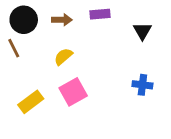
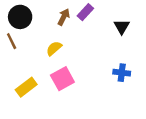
purple rectangle: (100, 14) -> (85, 12), turned -42
brown arrow: (62, 20) -> (64, 17), moved, turned -63

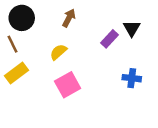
purple rectangle: (85, 12) -> (109, 39), moved
yellow rectangle: (26, 87) -> (16, 73), moved

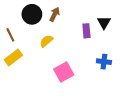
black circle: (22, 18) -> (32, 14), moved
purple rectangle: (109, 39) -> (86, 31), turned -48
pink square: (68, 85) -> (64, 72), moved

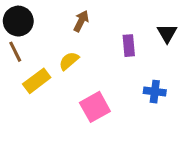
black circle: (32, 14) -> (18, 21), moved
black triangle: (104, 23) -> (167, 33), moved
yellow rectangle: (13, 58) -> (37, 81), moved

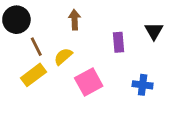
brown arrow: (81, 21) -> (75, 20), turned -30
brown line: (15, 52) -> (36, 47), moved
pink square: (95, 107) -> (89, 82), moved

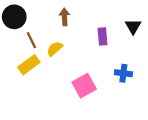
pink square: (89, 82) -> (84, 86), moved

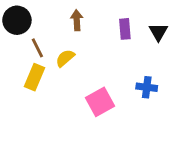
purple rectangle: (103, 36) -> (125, 29), moved
yellow rectangle: (29, 65) -> (34, 77), turned -30

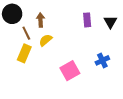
brown arrow: (77, 20) -> (40, 20), moved
blue cross: (147, 87) -> (102, 60), turned -32

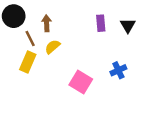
pink square: (70, 71) -> (81, 82), turned -30

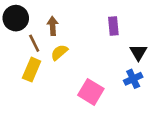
black triangle: (128, 26) -> (138, 52), moved

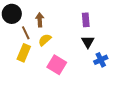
black triangle: (138, 52) -> (88, 42), moved
pink square: (91, 92) -> (57, 65), moved

